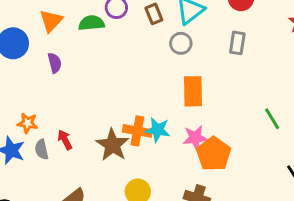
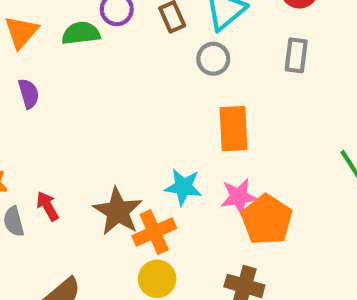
orange cross: (137, 131) -> (154, 232), moved, turned -32

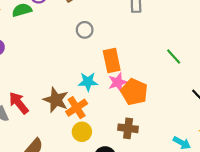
gray circle: (213, 59) -> (85, 30), moved
orange rectangle: (233, 129) -> (112, 60), moved
red arrow: (47, 206) -> (19, 103), size x1.5

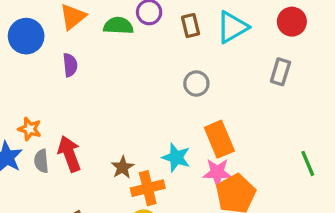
orange rectangle: (112, 60) -> (219, 139), turned -30
brown star: (56, 100) -> (123, 167), size x0.6

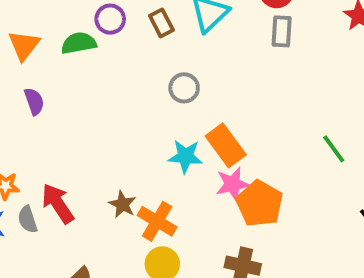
gray rectangle: (280, 72) -> (282, 31), moved
cyan star: (176, 157) -> (185, 156), moved
orange cross: (148, 188) -> (157, 221), turned -32

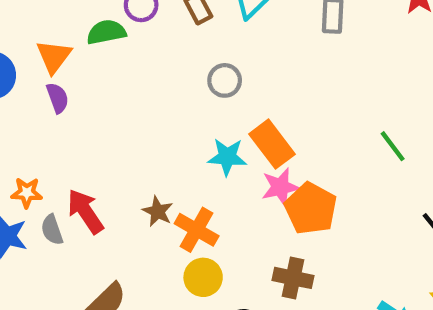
orange triangle: (24, 45) -> (54, 57), moved

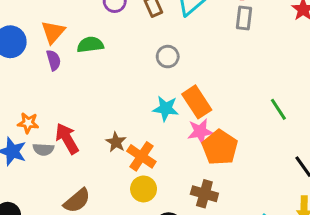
green semicircle: (106, 32) -> (90, 45), moved
gray semicircle: (52, 230) -> (43, 149), turned -72

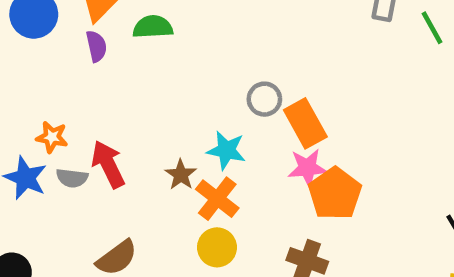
gray circle: (168, 57) -> (264, 99), moved
cyan star: (166, 108) -> (226, 150), moved
green line: (278, 109) -> (432, 28), moved

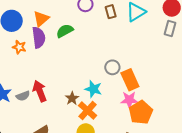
green semicircle: (153, 27) -> (65, 31), turned -30
purple semicircle: (96, 46) -> (39, 37), size x1.5
orange star: (52, 137) -> (19, 47), moved
gray semicircle: (72, 178) -> (23, 96), turned -32

